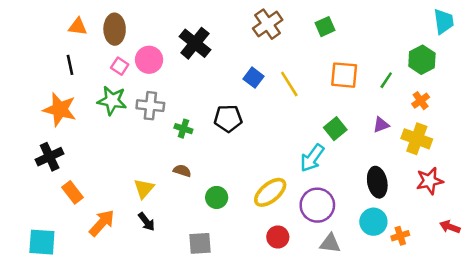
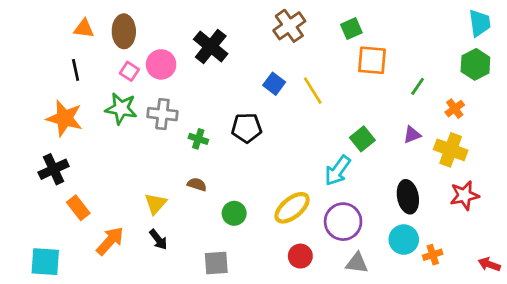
green hexagon: (422, 60) -> (475, 64), moved
orange square: (344, 75) -> (372, 60), moved
red arrow: (450, 227) -> (489, 264), moved

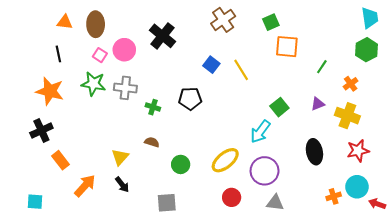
cyan circle: (404, 240) -> (357, 187), moved
cyan square: (45, 262) -> (35, 202), size x0.7

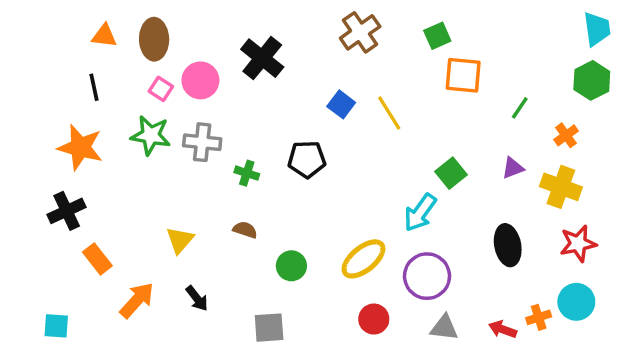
yellow triangle: (120, 157) -> (180, 240), moved
red arrow: (377, 204) -> (503, 329), moved

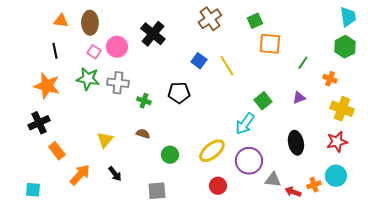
orange cross: (566, 135) -> (330, 79), turned -32
yellow cross: (561, 187) -> (342, 109), moved
gray triangle: (444, 328) -> (273, 180), moved

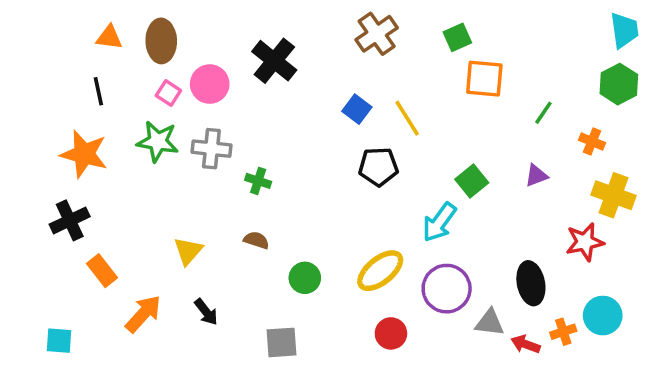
black pentagon: (179, 93) -> (378, 167), moved
red star: (337, 142) -> (585, 242), moved
black ellipse: (296, 143) -> (531, 283), moved

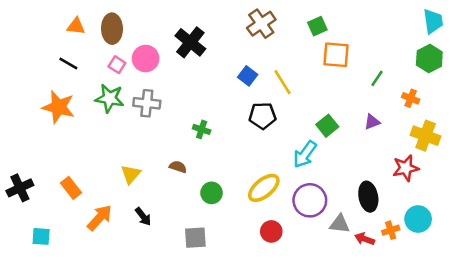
black line: (98, 91) -> (68, 63), turned -48
green cross: (258, 181) -> (202, 129), moved
black cross: (70, 220) -> (20, 188), moved

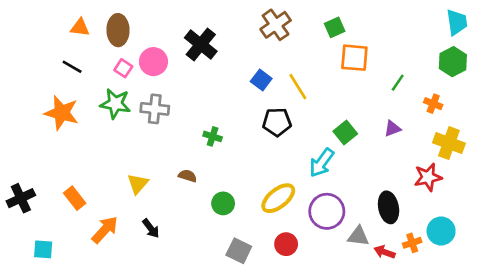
gray square: (195, 238) -> (239, 251), moved, turned 30

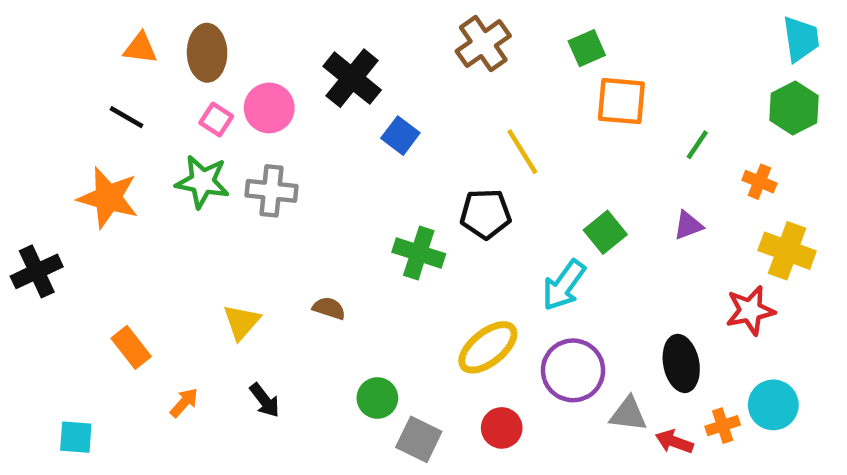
blue square: (261, 80) -> (400, 136), moved
green cross: (213, 136) -> (419, 253), moved, size x1.5
black cross: (21, 198) -> (37, 271), moved
green circle: (223, 203) -> (377, 398), moved
orange arrow: (105, 230) -> (184, 403), size x0.6

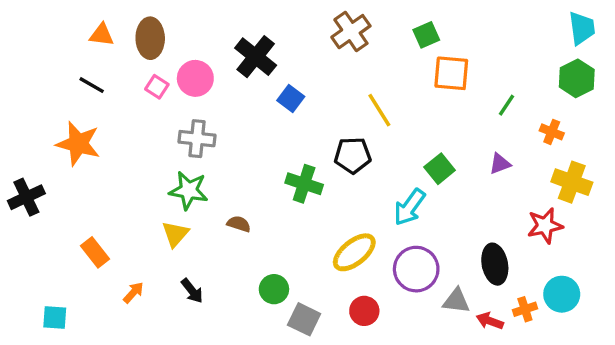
green star: (202, 182) -> (189, 190), moved

